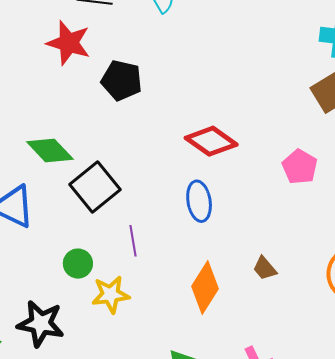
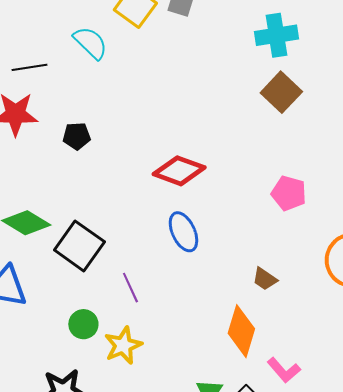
black pentagon: (122, 80) -> (77, 136), size x0.7
pink pentagon: (300, 167) -> (289, 193), moved
orange diamond: (205, 288) -> (241, 331), moved

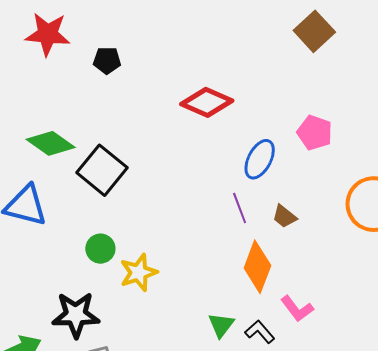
blue ellipse: (183, 232) -> (260, 159), moved, turned 48
purple line: (130, 288) -> (240, 208), moved

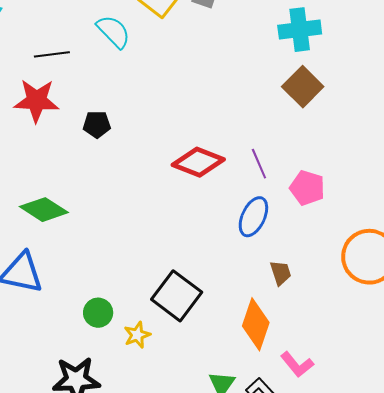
black square: (102, 170) -> (177, 296), moved
purple line: (240, 208) -> (259, 164), moved
brown trapezoid: (284, 216) -> (281, 273), turned -144
yellow star: (139, 273) -> (137, 335), size x0.7

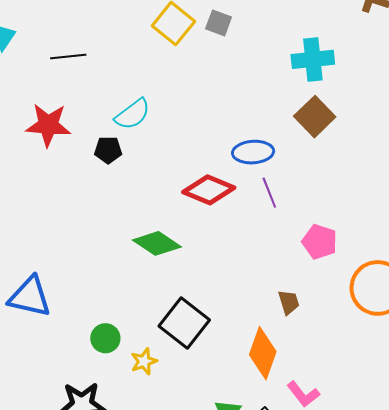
cyan semicircle: (113, 32) -> (133, 114), moved, turned 96
black line: (52, 54) -> (68, 57), moved
pink pentagon: (307, 188) -> (320, 242), moved
green diamond: (44, 210) -> (157, 243), moved
blue ellipse: (253, 217) -> (253, 152), moved, turned 60

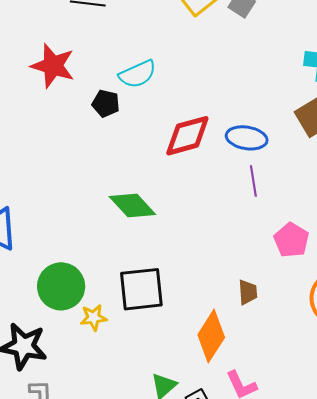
red diamond: (209, 190) -> (187, 136), moved, turned -51
black square: (184, 323) -> (141, 289), turned 33
green circle: (105, 338) -> (61, 286), size x1.6

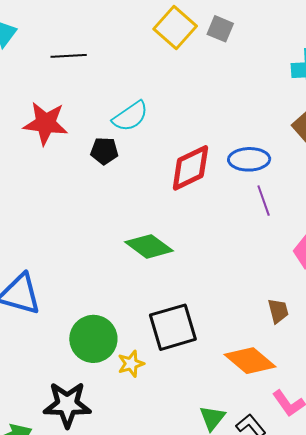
orange diamond: (211, 336) -> (250, 361), turned -72

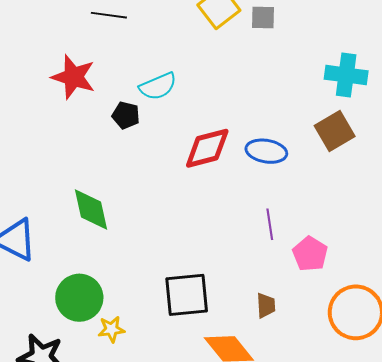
gray square: (220, 29) -> (263, 18), turned -32
purple line: (264, 201) -> (270, 224), moved
green diamond: (149, 246) -> (91, 209), moved, turned 30
black square: (173, 327) -> (187, 295), moved

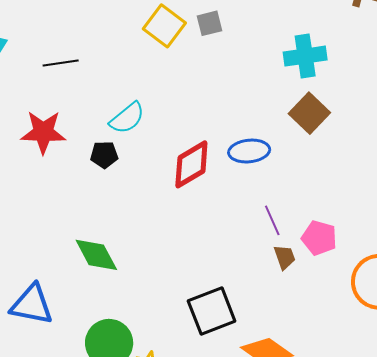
brown trapezoid: (266, 305) -> (285, 257), moved

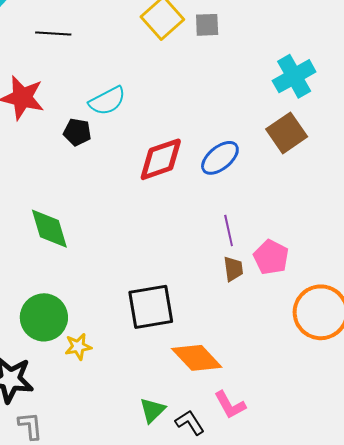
cyan cross: (305, 56) -> (294, 76), turned -33
blue ellipse: (249, 151) -> (220, 158), turned -45

